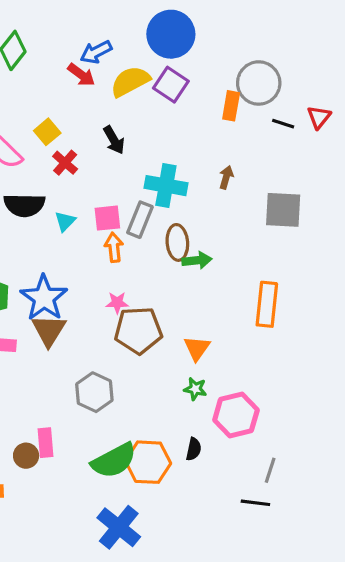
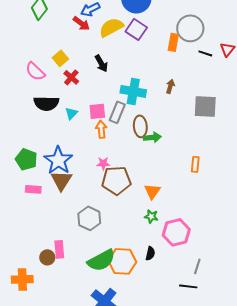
orange rectangle: (267, 304) -> (195, 164), size x0.6

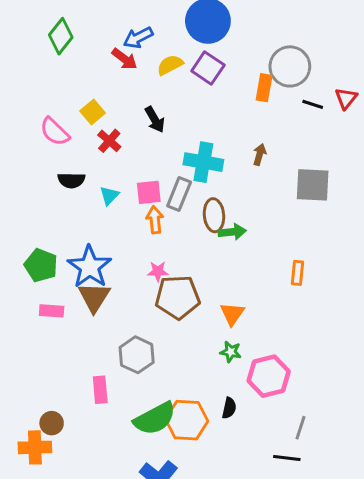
yellow semicircle: (111, 27) -> (170, 65), size x0.7
black semicircle: (46, 103) -> (71, 180), size x0.7
pink rectangle: (59, 249) -> (100, 390), moved
brown circle: (47, 257) -> (52, 423), moved

